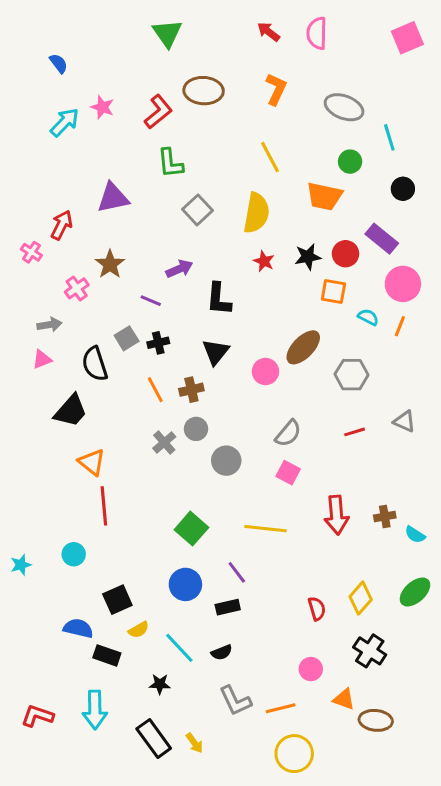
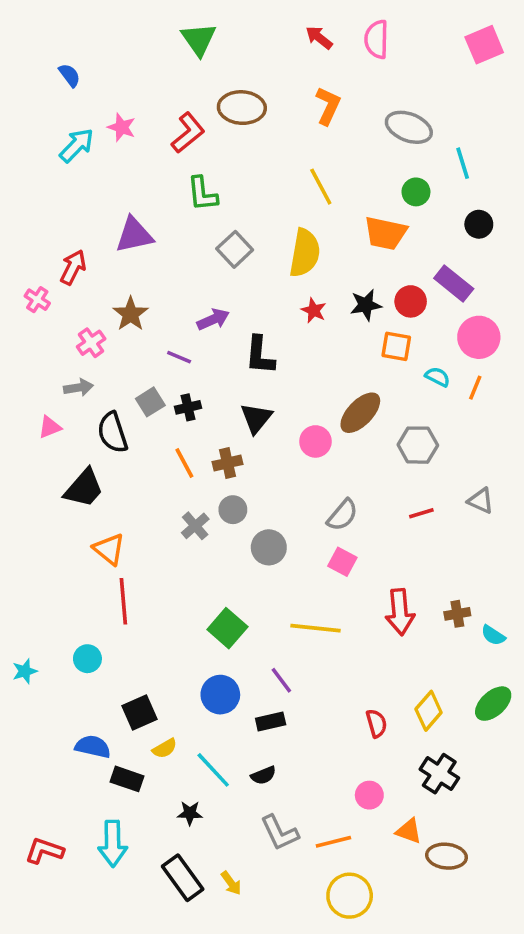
gray arrow: (50, 325) -> (78, 388), moved

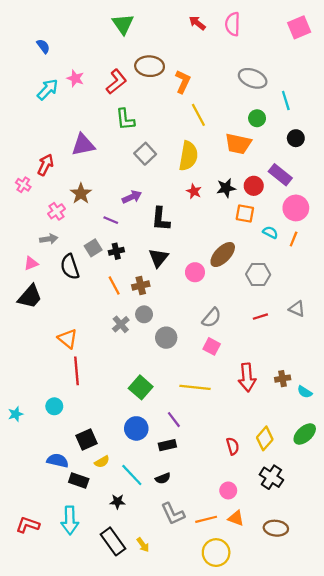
orange L-shape: (328, 106) -> (183, 82), moved
black trapezoid: (84, 488) -> (30, 297), moved
orange triangle: (409, 831) -> (236, 518), moved

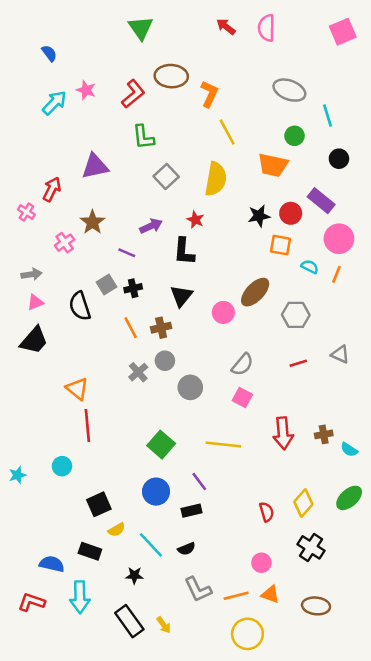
red star: (194, 191) -> (195, 220), moved
gray arrow: (49, 239) -> (31, 274), moved
blue semicircle: (58, 461) -> (52, 564), moved

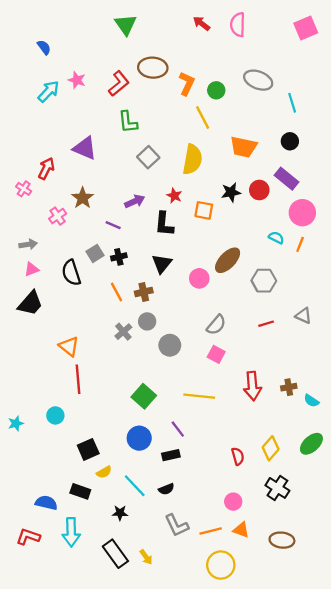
green circle: (294, 136) -> (216, 90), moved
black circle: (339, 159) -> (290, 141), moved
purple triangle: (95, 166) -> (85, 148), turned 35
orange square: (281, 245) -> (204, 210), moved

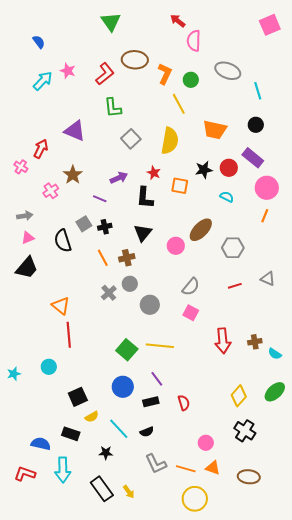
pink semicircle: (238, 25) -> (194, 41), moved
cyan semicircle: (276, 238) -> (227, 197), moved
yellow line: (199, 396) -> (160, 346), moved
red semicircle: (238, 456) -> (184, 403), moved
orange line: (211, 531) -> (186, 469), turned 30

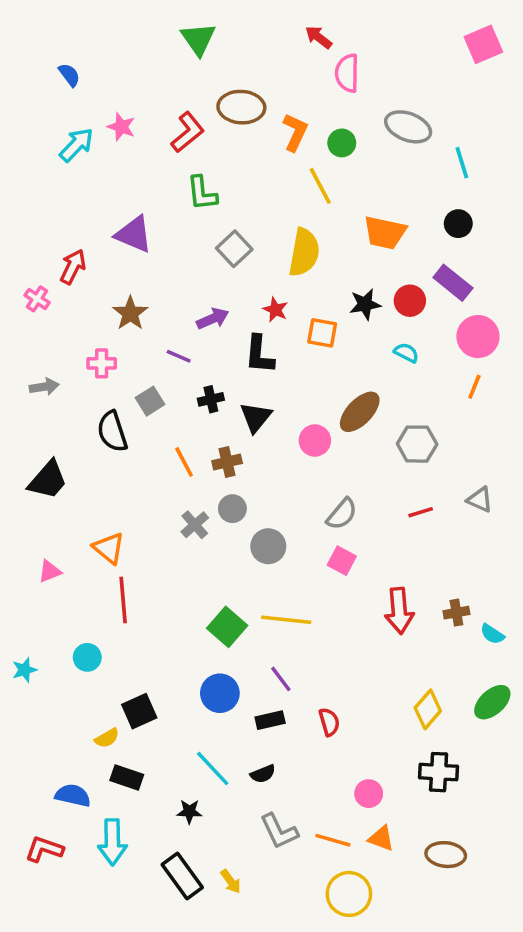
pink cross: (51, 191) -> (102, 363), moved, turned 35
black cross: (105, 227) -> (211, 399), moved
pink triangle: (28, 238) -> (50, 571), moved
yellow semicircle: (92, 417) -> (107, 738), moved
black cross: (245, 431) -> (439, 772), turned -30

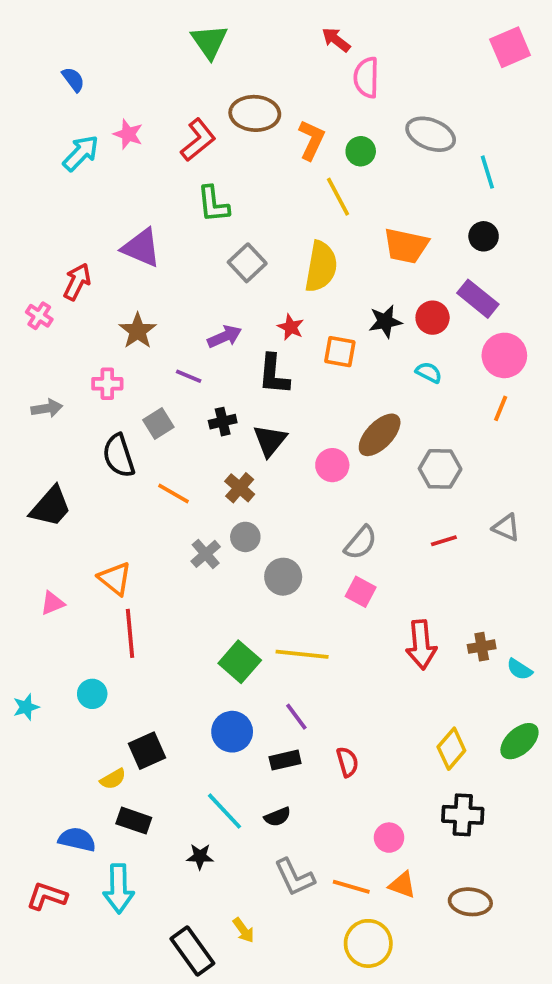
orange line: (184, 462) -> (173, 493), moved, turned -32
brown cross: (227, 462) -> (240, 488), turned -36
black rectangle: (182, 876) -> (192, 951), moved

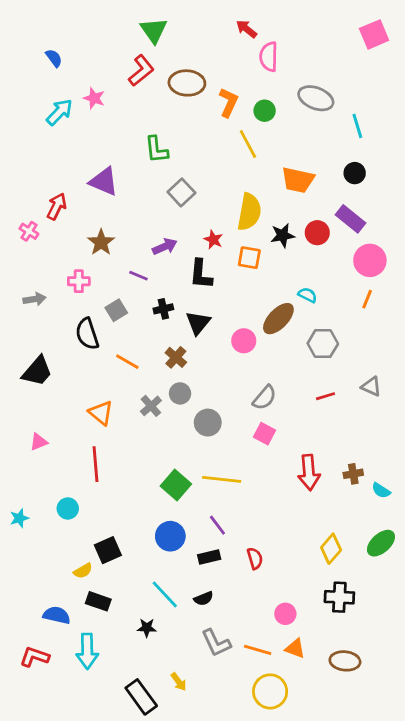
red L-shape: (198, 140) -> (141, 71), moved
yellow semicircle: (321, 267) -> (249, 212), moved
cyan semicircle: (429, 372) -> (308, 295), moved
orange triangle: (115, 579) -> (101, 413), moved

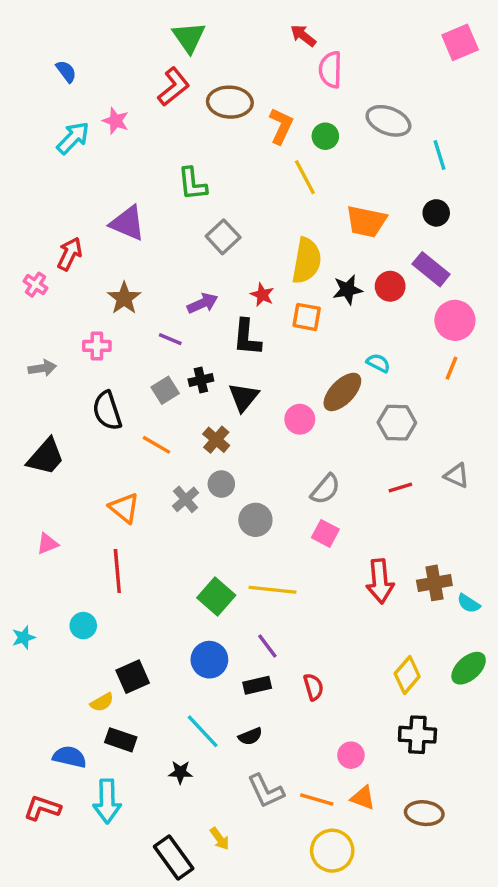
gray square: (116, 310) -> (165, 390), moved
brown cross: (353, 474) -> (434, 583), size x1.4

